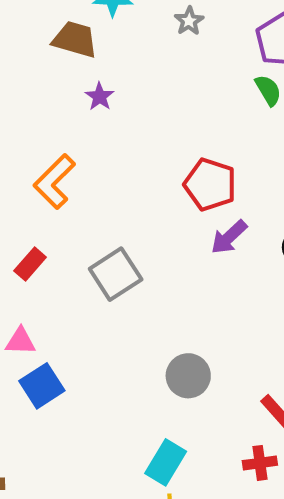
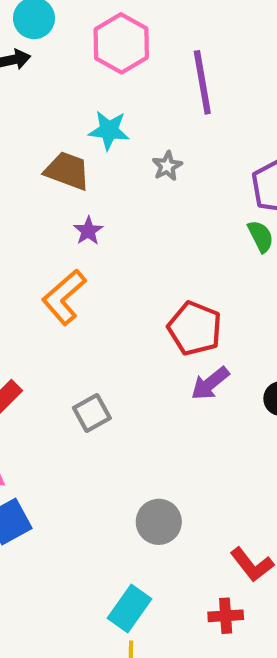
gray star: (189, 21) -> (167, 166), moved
orange L-shape: (54, 182) -> (64, 297), moved
gray square: (116, 274) -> (92, 413), size x0.7

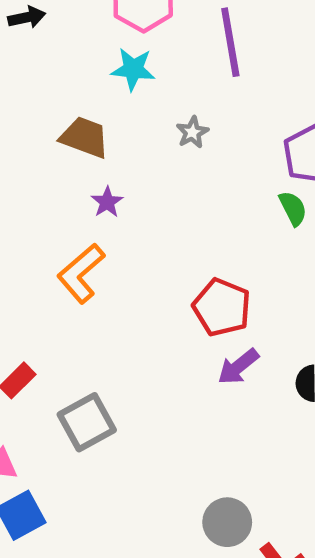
cyan star: (109, 130) -> (133, 69), moved
gray square: (92, 413) -> (87, 422), moved, size x1.4
gray circle: (159, 522) -> (227, 522), moved

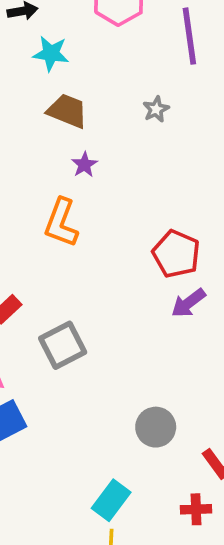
cyan star: (133, 69) -> (51, 54), moved
orange L-shape: (81, 273) -> (61, 223), turned -30
gray circle: (227, 522) -> (156, 427), moved

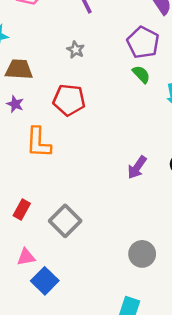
purple star: (84, 165) -> (15, 104), moved
red pentagon: (176, 254) -> (69, 100), moved

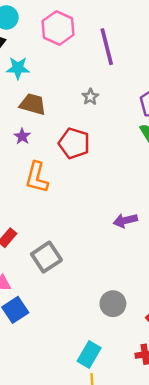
purple arrow: (137, 167) -> (125, 221), turned 30

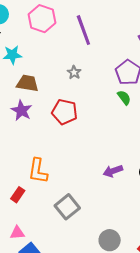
purple star: (22, 136) -> (22, 110), size x1.5
orange L-shape: (37, 177) -> (38, 171), moved
gray square: (46, 257) -> (67, 207), moved

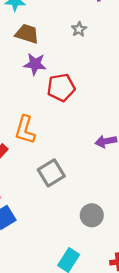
purple star: (22, 110) -> (35, 64), moved, turned -30
red pentagon: (65, 112) -> (61, 88), moved, turned -30

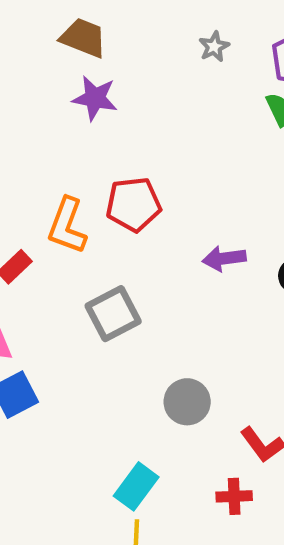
gray star: (79, 29) -> (214, 47), moved
red pentagon: (61, 88) -> (133, 204), moved

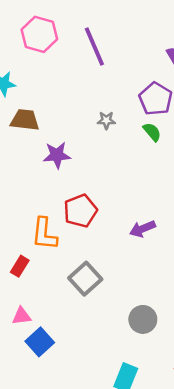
gray star: (214, 47) -> (106, 120), moved, turned -30
purple star: (95, 98) -> (57, 155), moved

